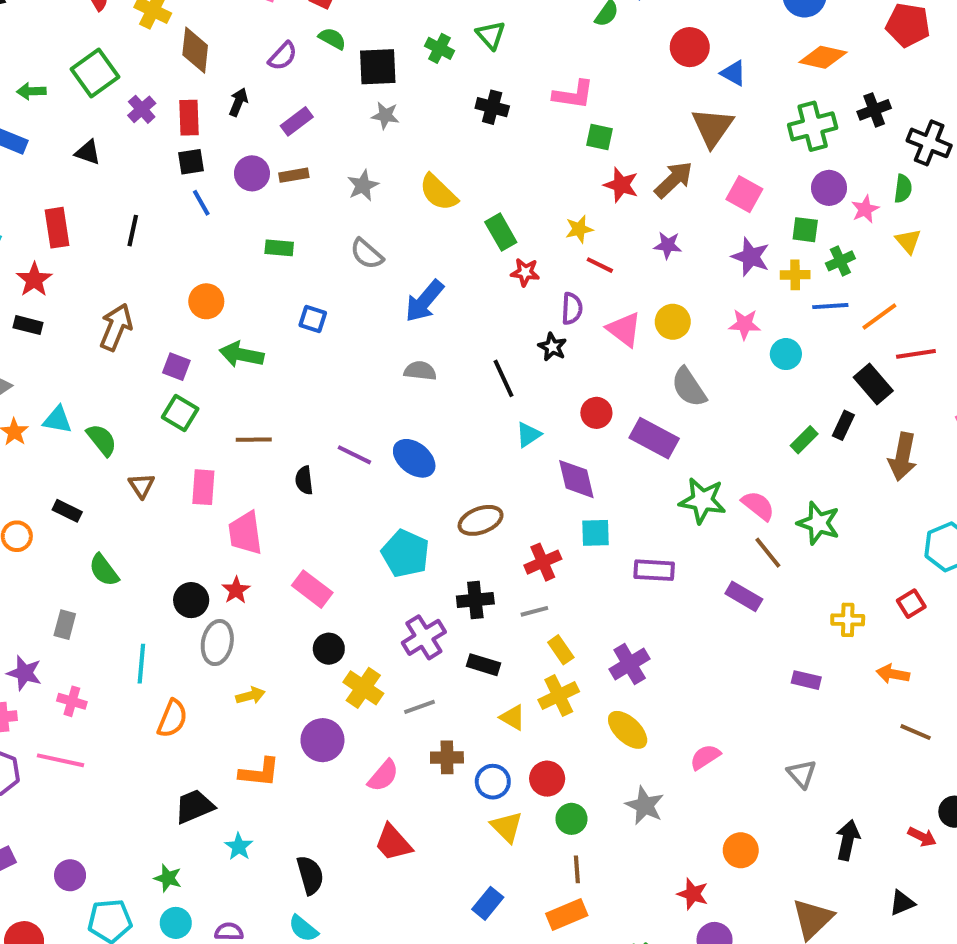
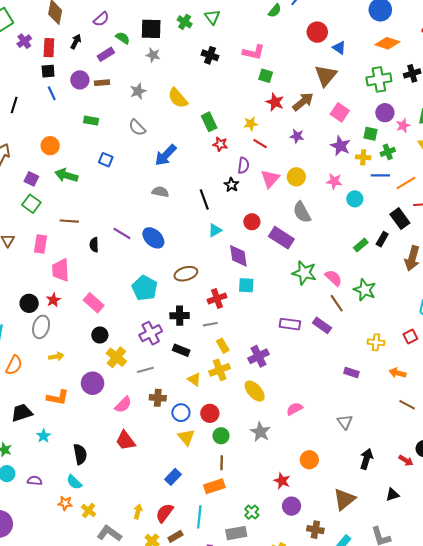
green semicircle: (332, 39) -> (123, 38), moved
pink triangle: (624, 329) -> (270, 179), turned 30
purple rectangle: (654, 570) -> (290, 324), moved

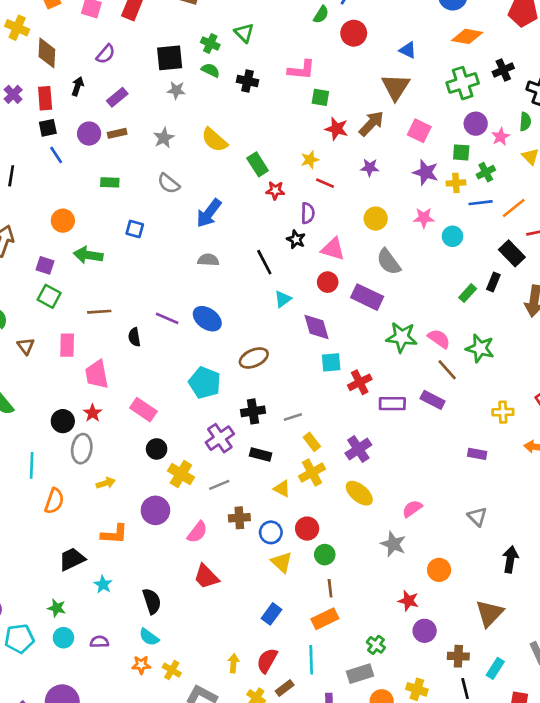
red circle: (317, 32) -> (354, 33), moved
green semicircle: (123, 38) -> (211, 70), moved
pink triangle: (270, 179) -> (333, 249), moved, turned -48
red cross: (217, 298) -> (360, 382), moved
gray star: (260, 432) -> (393, 544), moved

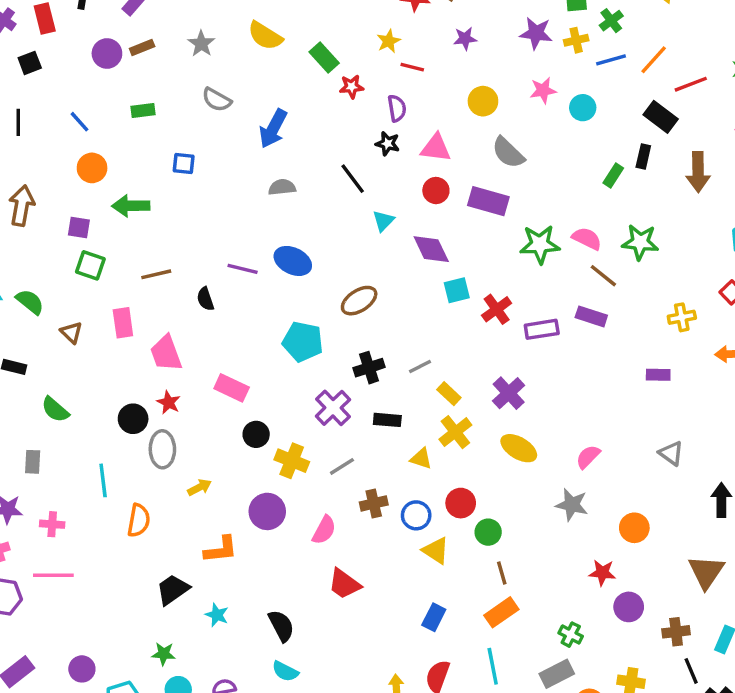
black square: (48, 128) -> (30, 63), moved
blue line: (56, 155) -> (80, 122), moved

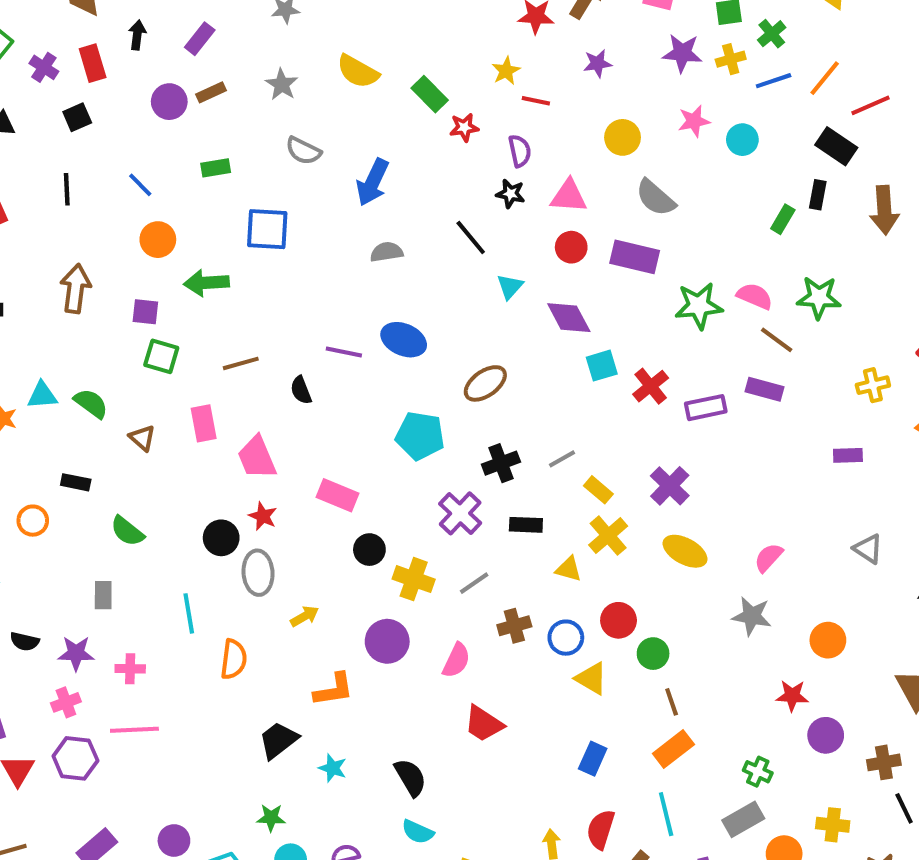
blue square: (184, 163) -> (267, 229), size x1.6

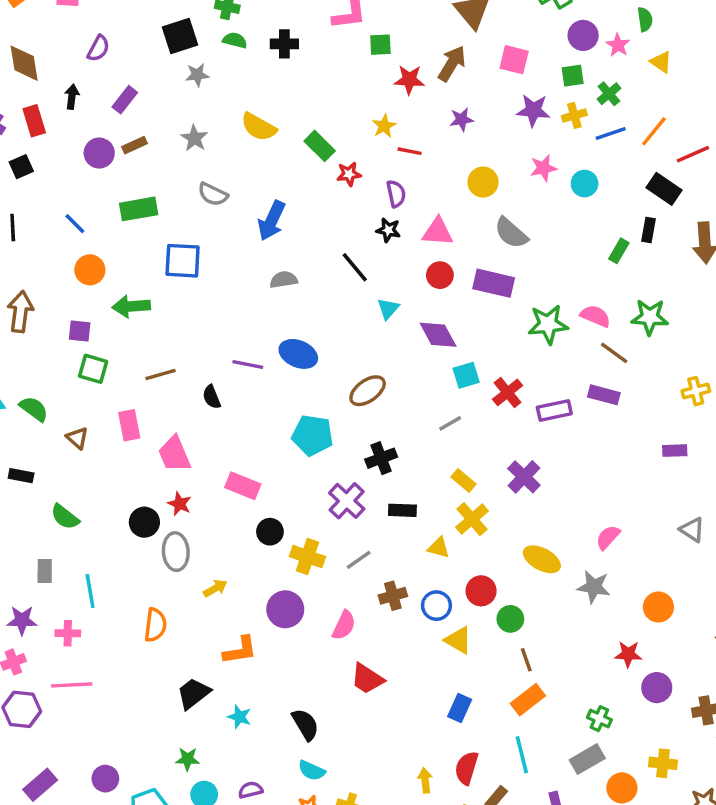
green rectangle: (216, 168) -> (139, 209), size x1.5
gray line: (562, 459) -> (450, 423), moved
yellow ellipse: (685, 551) -> (542, 559), moved
cyan line: (189, 613) -> (90, 591), moved

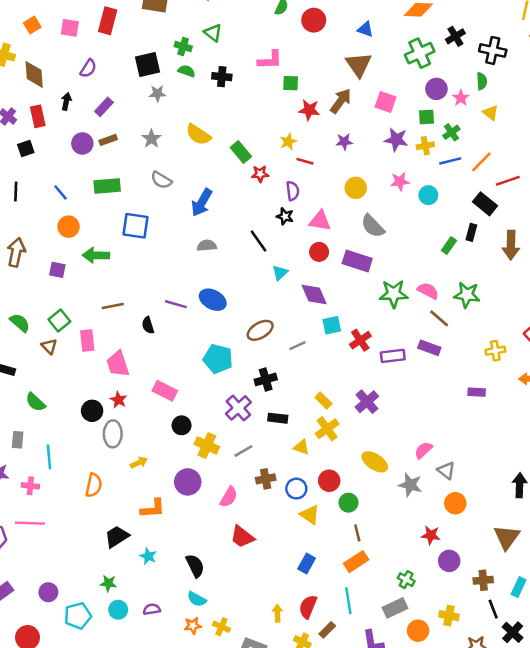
green square: (93, 369) -> (59, 321), moved, turned 30
gray line: (450, 423) -> (297, 346), moved
gray triangle: (692, 530) -> (446, 470), moved

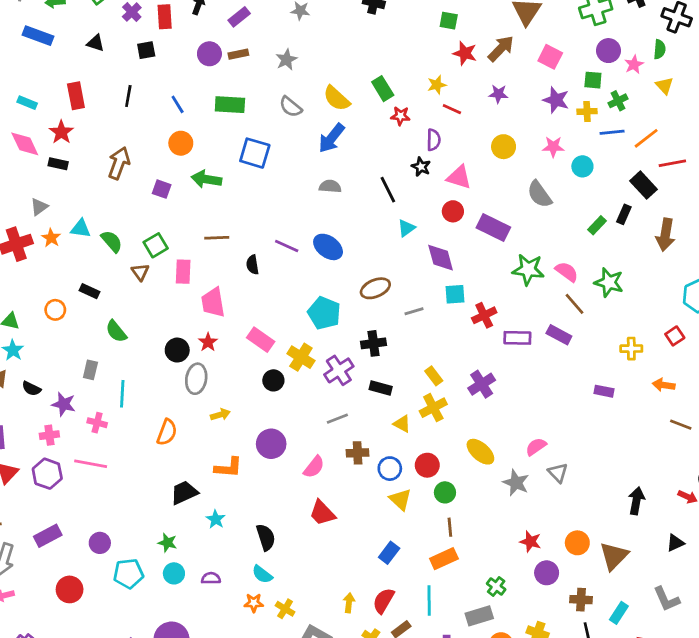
yellow semicircle: (198, 135) -> (337, 98), moved
gray semicircle: (373, 226) -> (539, 194), moved
yellow cross: (207, 445) -> (301, 357), moved
orange circle: (455, 503) -> (577, 543), moved

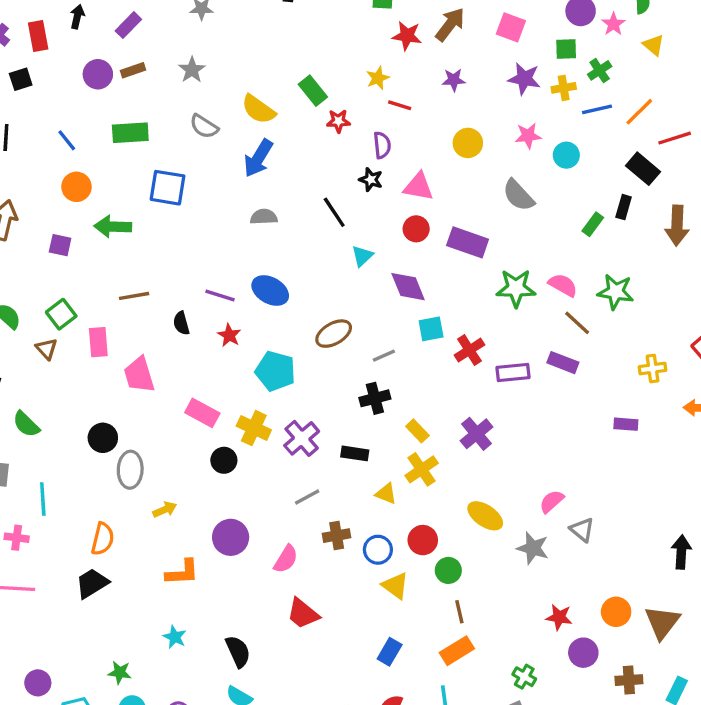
red star: (208, 342) -> (229, 335), moved
black cross: (374, 343) -> (375, 398), moved
black trapezoid: (184, 493) -> (92, 583), moved

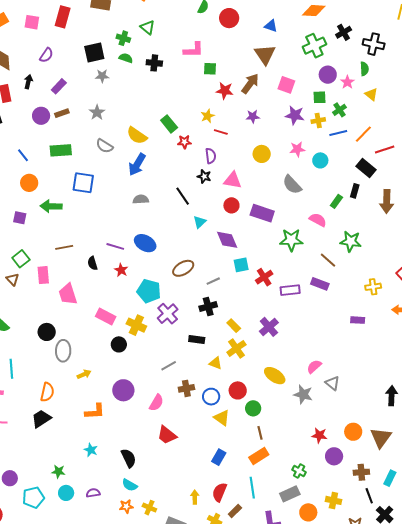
pink semicircle: (563, 285) -> (318, 220), moved
purple cross: (302, 438) -> (168, 314), moved

